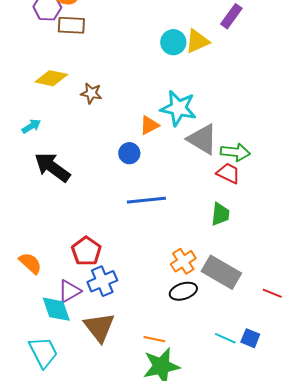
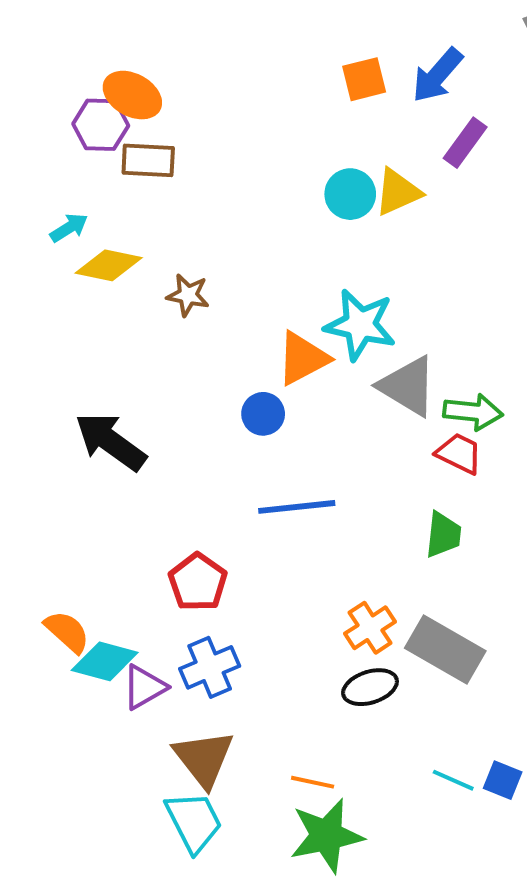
orange triangle: (149, 125) -> (303, 358), size x1.4
cyan arrow: (31, 126) -> (69, 228), moved
red pentagon: (86, 251) -> (198, 582), moved
cyan diamond: (56, 309) -> (105, 661), moved, turned -56
cyan trapezoid: (43, 352) -> (194, 822), moved

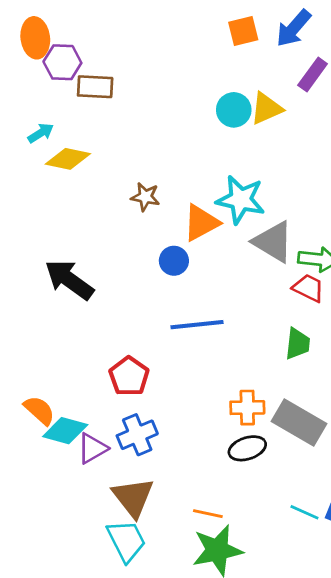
orange ellipse: (132, 95) -> (35, 38), moved, turned 54
brown star: (188, 295) -> (145, 197), moved
orange cross: (370, 628) -> (247, 408), turned 32

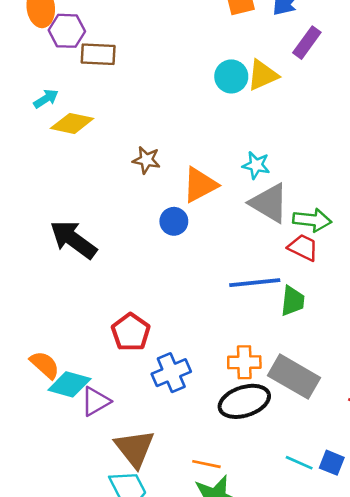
cyan star: (241, 200) -> (256, 165), moved, size x0.6
blue line: (197, 325) -> (255, 283), moved
blue cross: (137, 435) -> (171, 373), moved
black ellipse: (247, 448) -> (244, 401), size x1.4

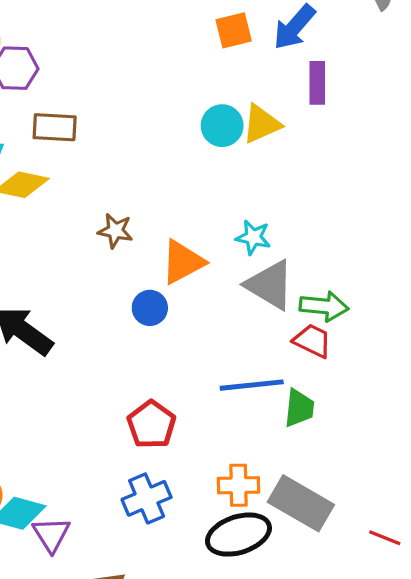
purple rectangle: (307, 43) -> (317, 83), turned -36
brown rectangle: (98, 54) -> (55, 127), moved
red pentagon: (131, 332) -> (151, 425), moved
purple triangle: (96, 401) -> (51, 535), turned -32

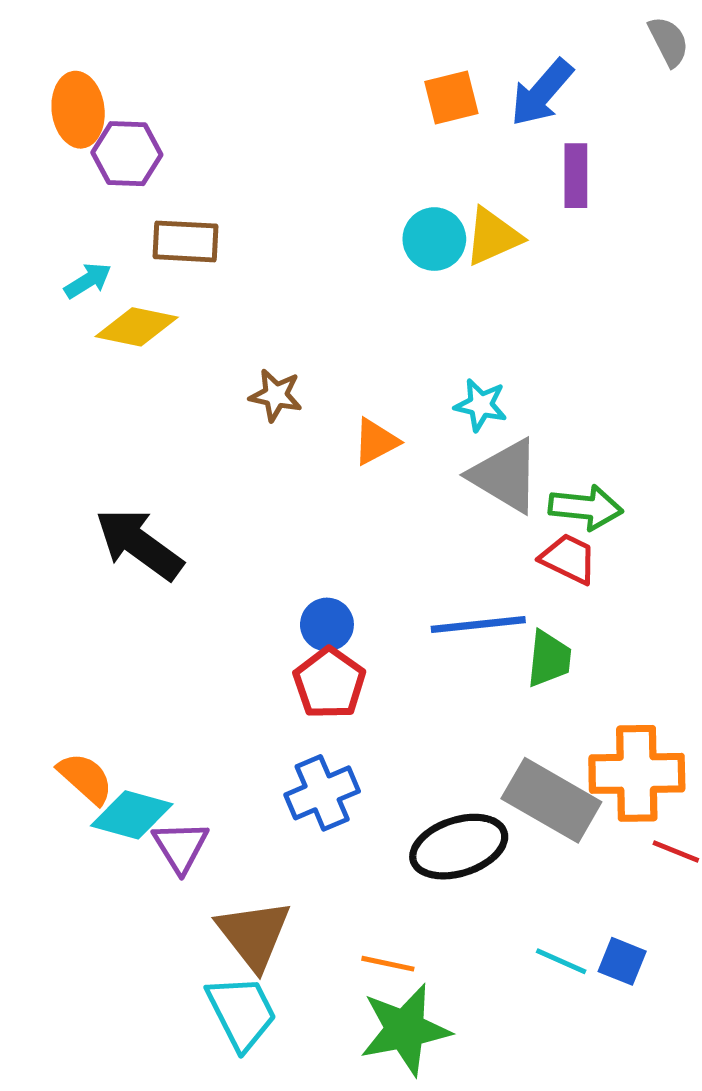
orange triangle: (183, 262) -> (376, 442), size x0.7
blue circle: (150, 308) -> (327, 625), moved
orange cross: (239, 485) -> (637, 773), moved, size x1.5

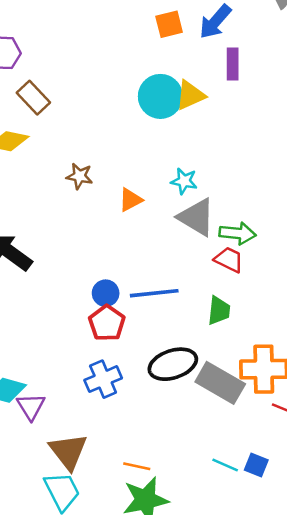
cyan circle: (434, 239) -> (160, 96), size x1.4
brown rectangle: (185, 241) -> (33, 98), turned 44
blue line: (478, 625) -> (154, 293), moved
black ellipse: (459, 847) -> (173, 364), moved

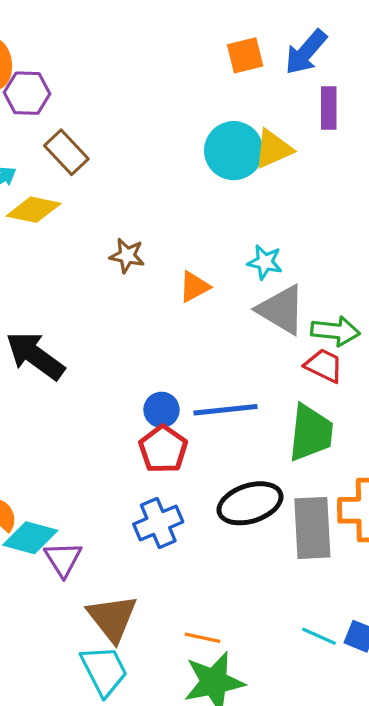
green trapezoid: (219, 311) -> (311, 433), size x1.5
gray rectangle: (220, 383) -> (312, 528), turned 57

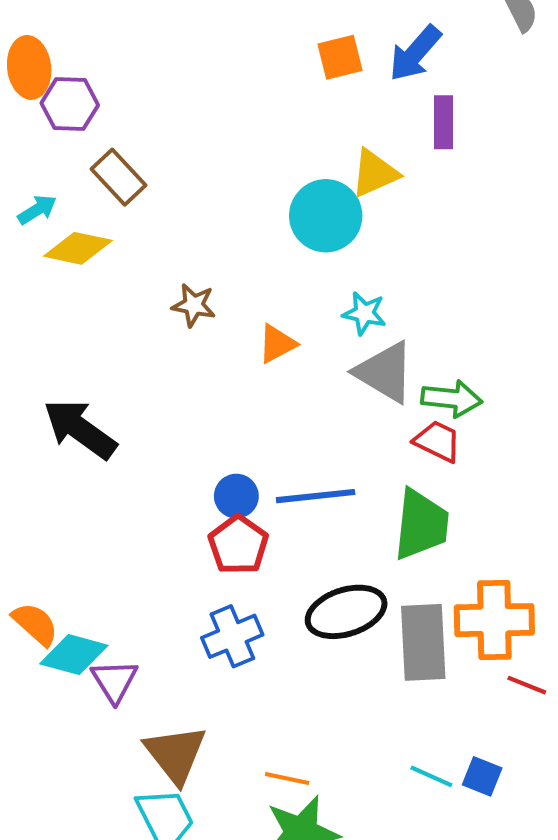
cyan circle: (234, 151) -> (326, 216), moved

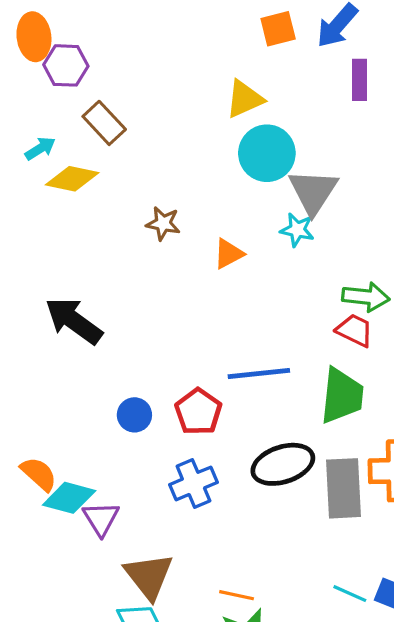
yellow triangle: (374, 173) -> (245, 99), moved
gray triangle: (385, 372) -> (313, 192), moved, turned 32
blue circle: (236, 496) -> (134, 415), moved

